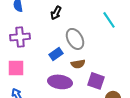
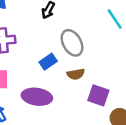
purple ellipse: (60, 82) -> (37, 97), moved

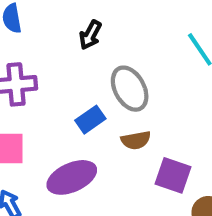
purple ellipse: (37, 97) -> (72, 177), turned -32

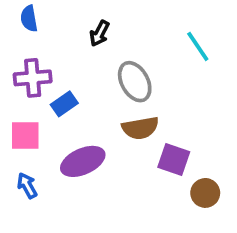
blue rectangle: (90, 120) -> (64, 104), moved
brown semicircle: (136, 140) -> (140, 128), size x1.4

